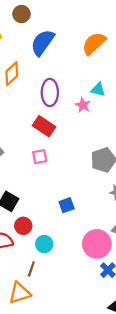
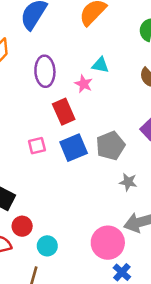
red rectangle: (44, 126) -> (64, 112), moved, turned 35
blue square: (67, 205) -> (74, 148), moved, size x1.5

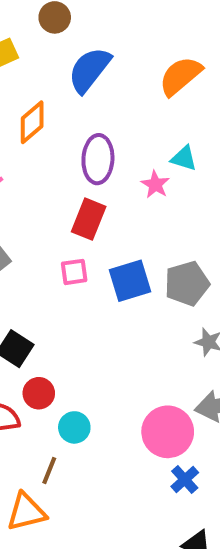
red rectangle: (64, 112) -> (89, 219), moved, turned 40

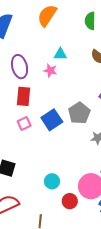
red circle: (39, 393) -> (70, 201), moved
cyan circle: (74, 427) -> (52, 181), moved

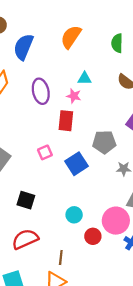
red rectangle: (23, 96) -> (66, 121), moved
gray pentagon: (79, 113) -> (104, 142), turned 30
blue square: (52, 120) -> (77, 164), moved

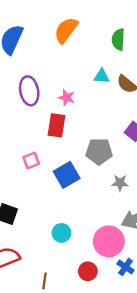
cyan triangle: (85, 78) -> (102, 76), moved
red circle: (93, 236) -> (88, 271), moved

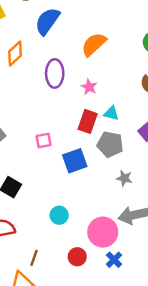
orange semicircle: (66, 30) -> (94, 44), moved
cyan triangle: (102, 76) -> (111, 113), moved
red rectangle: (56, 125) -> (88, 121), moved

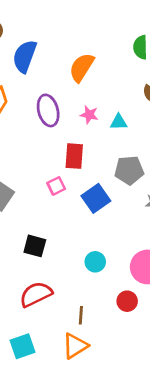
cyan triangle: (111, 113) -> (119, 122), moved
red rectangle: (88, 121) -> (74, 156), moved

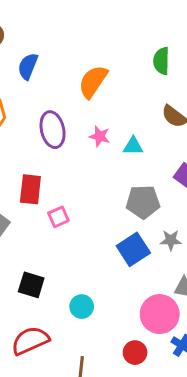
blue semicircle: (25, 56) -> (28, 66), size x0.7
red rectangle: (74, 156) -> (30, 189), moved
blue square: (96, 198) -> (133, 249), moved
cyan circle: (95, 262) -> (82, 307), moved

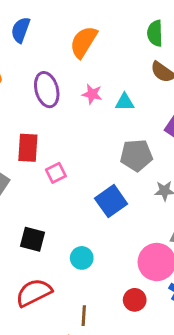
green semicircle: (161, 61) -> (155, 33), moved
blue square: (133, 249) -> (111, 201), moved

